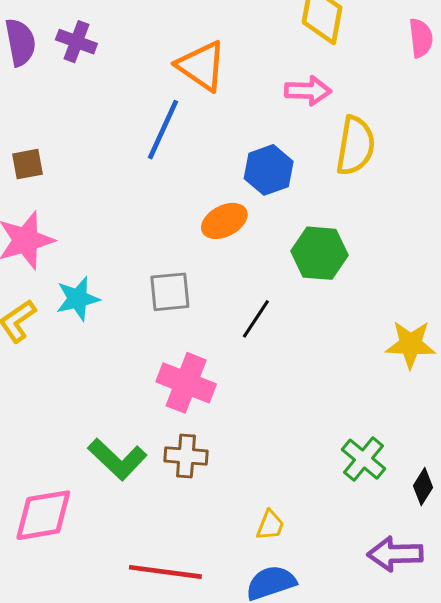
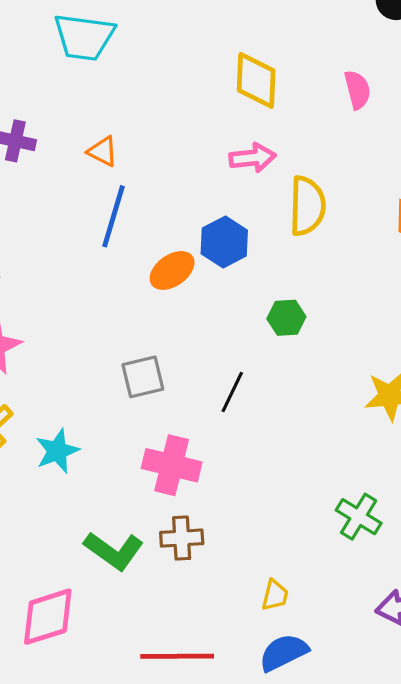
orange triangle: (202, 66) -> (103, 151), moved, size x0.6
orange ellipse: (224, 221) -> (172, 270), moved
green hexagon: (319, 253) -> (286, 318), size x0.7
cyan star: (78, 299) -> (57, 451), moved

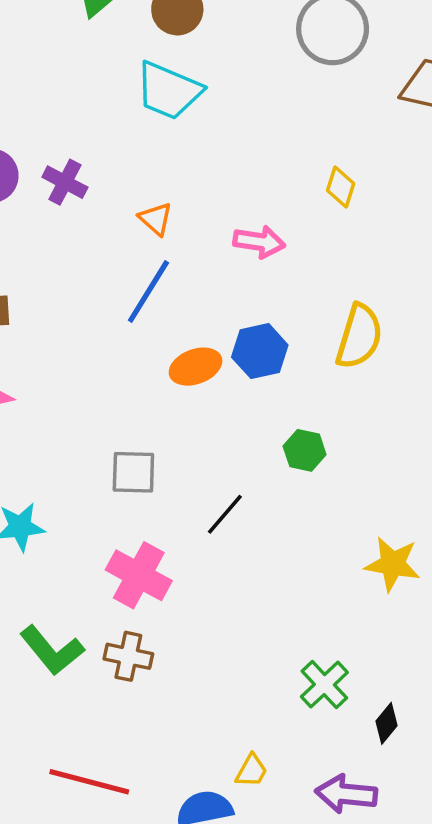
yellow diamond: (256, 80) -> (341, 187), size x0.6
pink arrow: (252, 158) -> (259, 242), moved
yellow trapezoid: (275, 595) -> (252, 771), moved

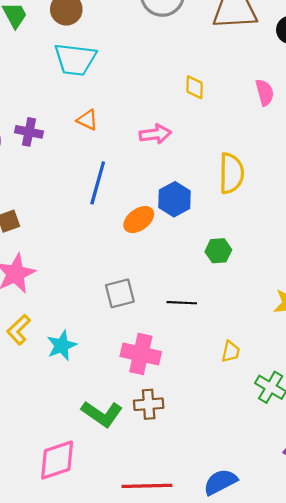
orange triangle: (156, 219) -> (87, 120), moved
black line: (225, 514) -> (182, 303), turned 68
yellow trapezoid: (252, 771) -> (231, 352), moved

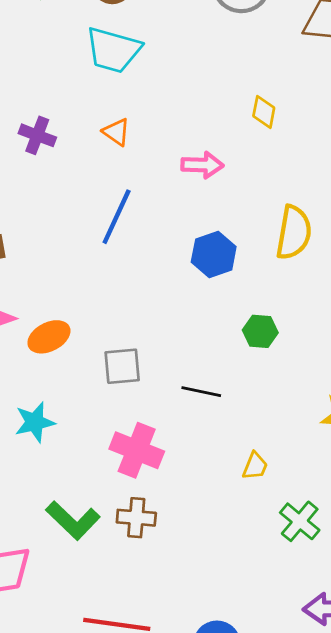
orange ellipse: (139, 220) -> (49, 337), moved

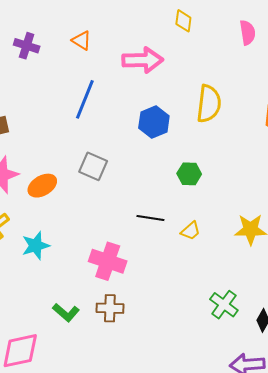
pink arrow: (202, 165) -> (143, 60), size x1.4
gray square: (122, 366) -> (93, 166), moved, turned 32
yellow trapezoid: (255, 466) -> (191, 231), moved, turned 30
green L-shape: (73, 520) -> (66, 312), size x0.7

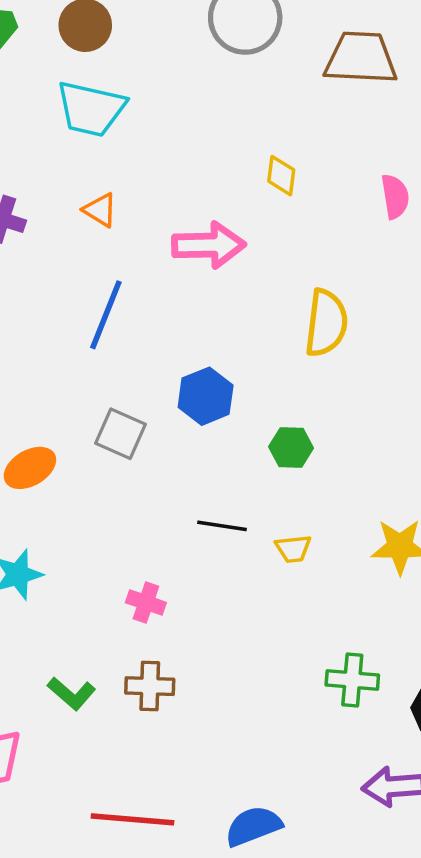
blue hexagon: (154, 122) -> (206, 396), moved
yellow trapezoid: (191, 231) -> (293, 549), turned 35
pink cross: (108, 261) -> (146, 603), size x0.6
green cross: (224, 305) -> (352, 680), turned -32

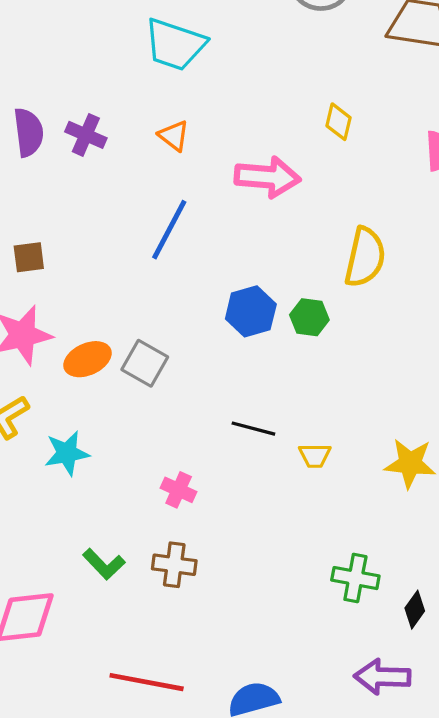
gray square: (120, 434) -> (145, 363), moved
green hexagon: (291, 447) -> (309, 317), moved

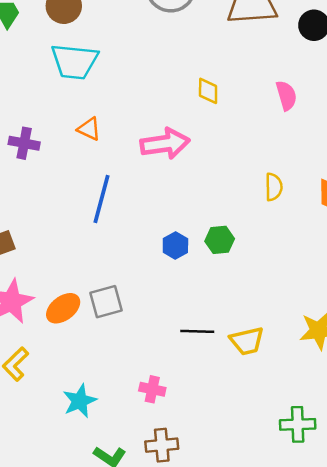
yellow semicircle: (365, 257) -> (274, 187), moved, size x0.6
blue hexagon: (251, 311) -> (175, 246), size x0.7
gray square: (145, 363) -> (106, 302), turned -32
cyan star: (67, 453) -> (80, 401), moved
yellow trapezoid: (315, 456) -> (247, 341), size x1.4

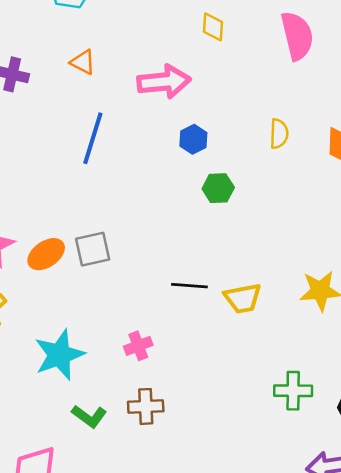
pink semicircle: (286, 96) -> (297, 36), size x1.5
blue hexagon: (175, 246) -> (193, 139), moved
pink cross: (152, 389) -> (138, 346), turned -35
cyan star: (80, 401) -> (59, 355), size x1.4

